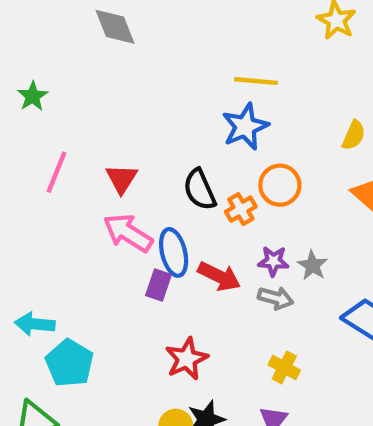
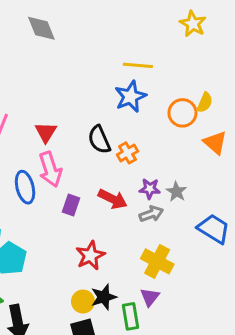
orange circle: (280, 185) -> (182, 113), moved
pink arrow: (128, 233) -> (50, 169), turned -140
blue ellipse: (174, 252) -> (25, 187), moved
gray arrow: (276, 298) -> (151, 214), turned -35
yellow cross: (284, 367) -> (157, 261), size x1.5

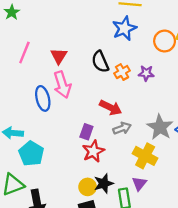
purple star: (150, 189) -> (146, 73), moved
gray star: (177, 192) -> (160, 127), moved, size x1.6
purple rectangle: (71, 205) -> (86, 132), moved
gray arrow: (151, 214) -> (122, 128), moved

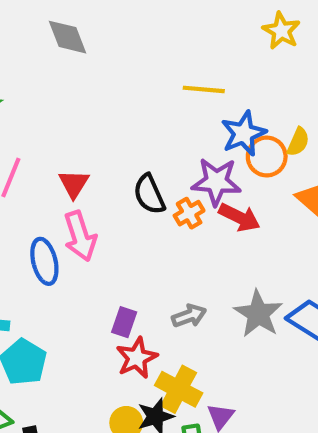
blue star: (124, 28) -> (244, 133), moved
purple star: (146, 73) -> (216, 182), moved, size x1.6
red arrow: (111, 108) -> (239, 217), moved
yellow cross: (145, 156) -> (179, 389), moved

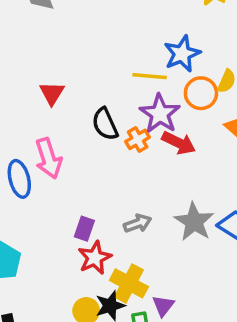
yellow line: (204, 89) -> (150, 76), moved
blue star: (244, 133) -> (182, 54), moved
purple star: (216, 182) -> (160, 114), turned 30
red triangle: (74, 184) -> (52, 93), moved

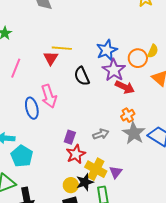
blue star: (182, 54) -> (107, 50), moved
yellow line: (150, 76) -> (62, 48), moved
orange cross: (138, 139) -> (128, 115), moved
purple triangle: (163, 306) -> (116, 172), moved

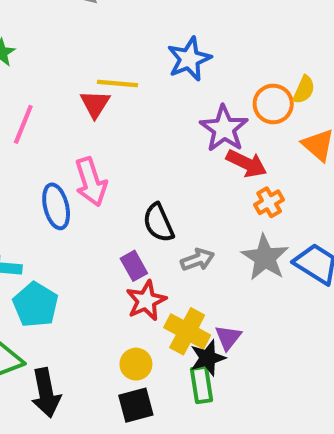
blue star: (107, 50) -> (189, 59), moved
black semicircle: (82, 76) -> (158, 223), moved
orange cross: (128, 115) -> (269, 202), moved
purple rectangle: (70, 137) -> (134, 266), turned -48
black star: (85, 182) -> (208, 358), moved

